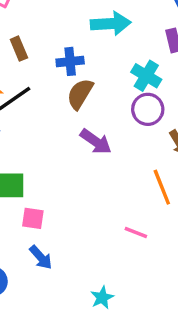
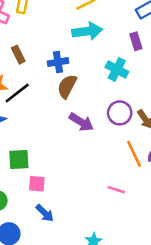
purple circle: (148, 109) -> (120, 113), moved

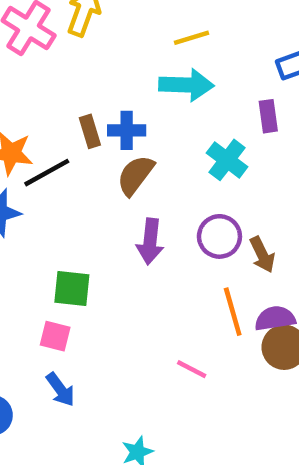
brown rectangle: (18, 55) -> (90, 131), moved
purple arrow: (81, 122) -> (150, 241), turned 55
green square: (19, 160) -> (72, 288), moved

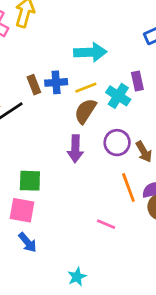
yellow line: (192, 38) -> (86, 88), moved
purple rectangle: (268, 116) -> (137, 81), moved
brown semicircle: (136, 175) -> (85, 111), moved
pink square: (55, 336) -> (22, 210), size x1.4

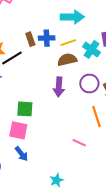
brown semicircle: (85, 111) -> (67, 60), turned 42

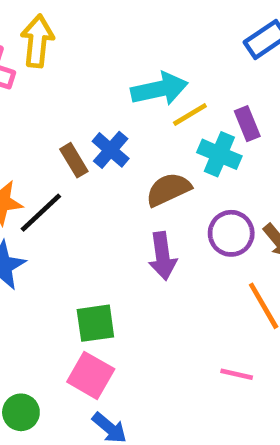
blue cross: (47, 38) -> (111, 150), turned -35
yellow line: (68, 43) -> (190, 115), moved
pink square: (18, 130) -> (91, 375), turned 30

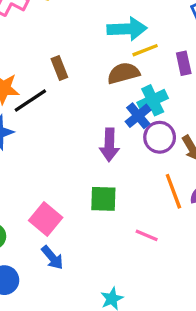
blue cross: (111, 150) -> (138, 116), moved
cyan cross: (219, 154) -> (153, 100), moved, turned 32
brown semicircle: (168, 189) -> (123, 73), moved
green square: (95, 323) -> (103, 199), moved

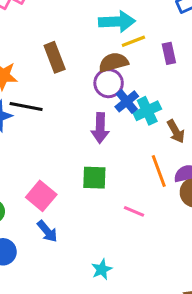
brown rectangle: (59, 68) -> (55, 57), size x1.4
black line: (30, 100) -> (26, 106), moved, turned 44
cyan cross: (153, 100) -> (147, 111), moved
purple circle: (160, 137) -> (109, 83), moved

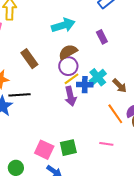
yellow line: (133, 41) -> (72, 79), moved
blue cross: (127, 101) -> (85, 85), moved, turned -35
green square: (94, 178) -> (68, 148), moved

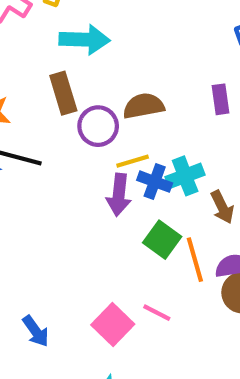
cyan arrow: (63, 25) -> (85, 40), moved
purple circle: (68, 66) -> (98, 126), moved
green square: (68, 148) -> (162, 240), moved, turned 30
pink square: (44, 150) -> (113, 325), moved

